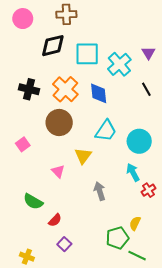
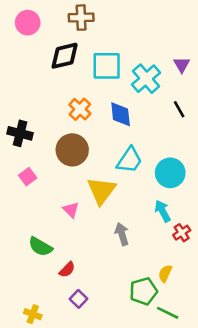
black cross: (29, 89) -> (20, 133), moved
orange cross: (65, 89) -> (80, 109), size x0.7
yellow triangle: (83, 156) -> (101, 191), size x1.4

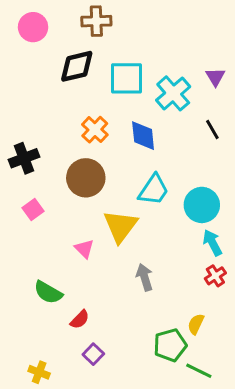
black cross: (20, 133) -> (24, 158), turned -35
cyan arrow: (163, 211) -> (212, 243), moved

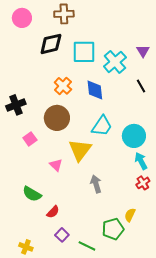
pink square: (33, 209) -> (30, 139), moved
green line: (199, 371) -> (87, 246), moved

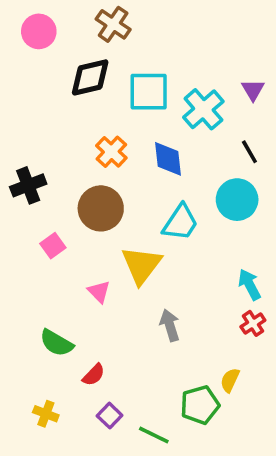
brown cross: (64, 14) -> (113, 24), turned 36
cyan circle: (134, 136) -> (237, 200), moved
yellow cross: (26, 247) -> (46, 414), moved

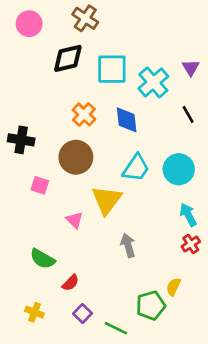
black cross: (28, 185) -> (21, 140), turned 30
cyan circle: (237, 200) -> (179, 169), moved
pink square: (53, 246) -> (40, 185), turned -36

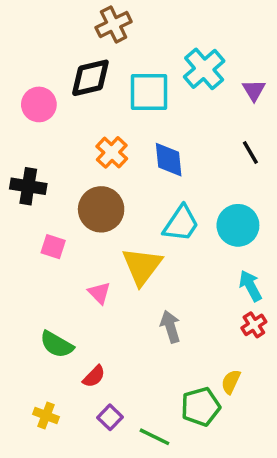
brown cross: (85, 18) -> (114, 25), turned 30
pink circle: (29, 24) -> (39, 104), moved
cyan cross: (153, 82) -> (204, 69), moved

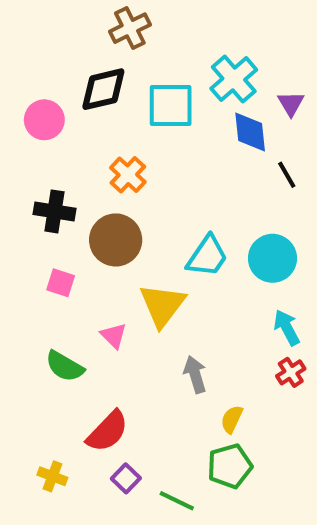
blue diamond: (169, 160) -> (250, 132), moved
black cross: (28, 186) -> (55, 211), moved
green semicircle: (57, 344) -> (65, 366), moved
red semicircle: (94, 376) -> (107, 431), size x1.6
yellow semicircle: (231, 382) -> (232, 419), moved

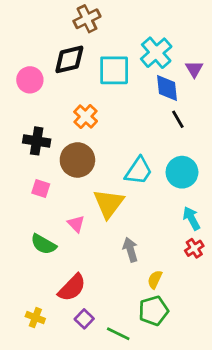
black line: (287, 175) -> (178, 119), moved

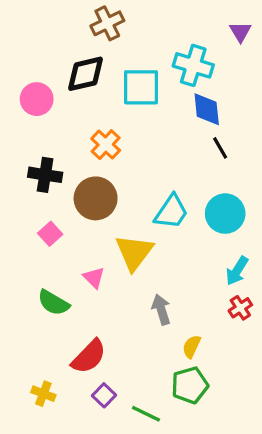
cyan cross: (156, 53) -> (193, 65), turned -32
purple triangle: (194, 69) -> (240, 32), moved
pink square: (41, 188) -> (50, 234), turned 30
cyan arrow: (191, 218) -> (237, 271), turned -120

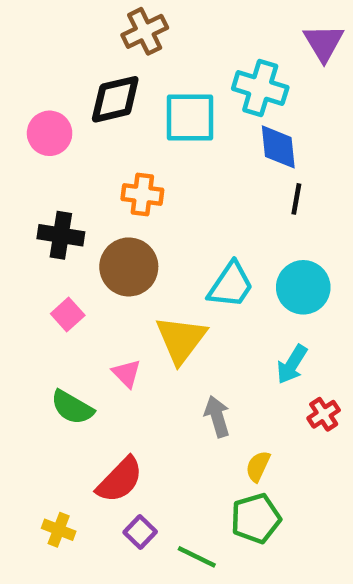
purple triangle: (240, 32) -> (324, 43), size x1.4
orange cross: (106, 145) -> (142, 194), turned -36
black line: (220, 148) -> (296, 199), turned 40
cyan arrow: (237, 271) -> (292, 364), moved

